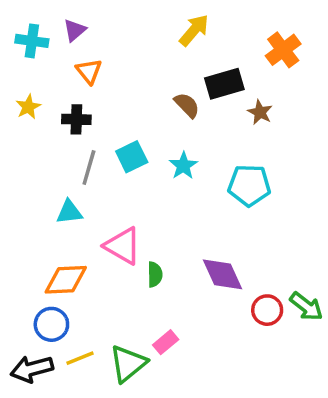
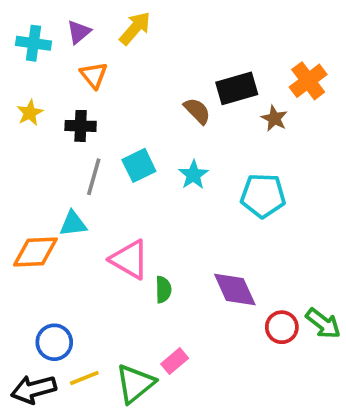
yellow arrow: (194, 30) -> (135, 28), moved
orange cross: (283, 50) -> (308, 81), moved
orange diamond: (66, 280) -> (35, 252), moved

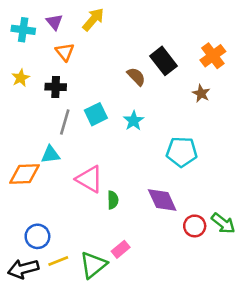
purple triangle: (79, 32) -> (54, 22), turned -30
black rectangle: (237, 88) -> (163, 61), turned 68
brown star: (274, 118) -> (201, 93), moved
cyan pentagon: (263, 196) -> (182, 152), moved

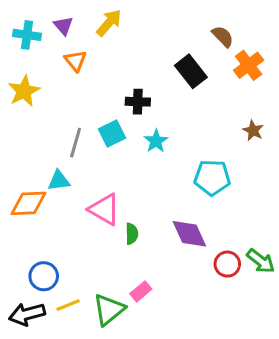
brown semicircle: (136, 77) -> (223, 36), moved
yellow star: (21, 78) -> (24, 91), size x1.5
black cross: (56, 87) -> (138, 102), moved
brown star: (201, 93) -> (253, 131), moved

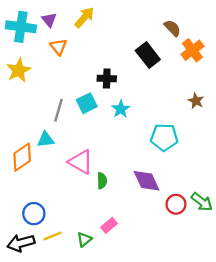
cyan cross: (27, 35) -> (21, 27), size x1.4
orange diamond: (28, 203) -> (22, 157), turned -32
green triangle: (109, 310) -> (84, 239), size x0.6

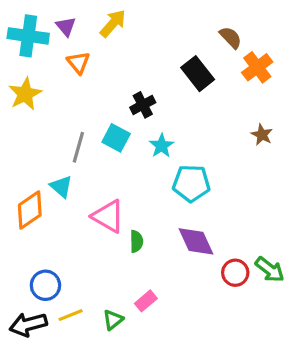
black cross: (107, 78) -> (143, 105), turned -30
cyan square: (87, 103) -> (116, 138), turned -36
cyan pentagon: (164, 137) -> (191, 183), moved
cyan triangle: (46, 140) -> (61, 186), turned 48

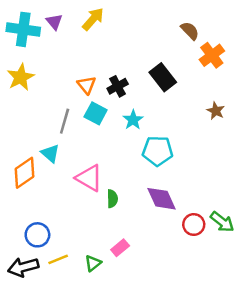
orange triangle: (78, 63) -> (87, 85), moved
black rectangle: (198, 74) -> (163, 77), moved

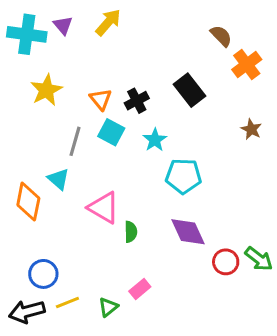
yellow star: (21, 77) -> (46, 90), moved
orange diamond: (25, 173) -> (28, 202), turned -44

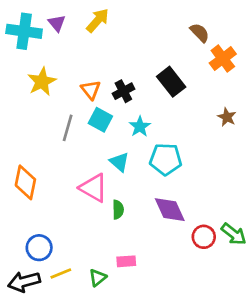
cyan triangle: (58, 179) -> (119, 162), moved
pink rectangle: (140, 289) -> (126, 261), turned 36

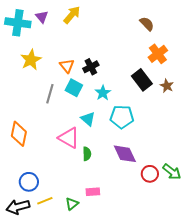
orange cross: (223, 59) -> (158, 54), moved
black rectangle: (171, 82) -> (142, 80), moved

